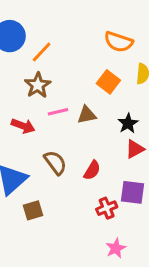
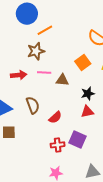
red arrow: (23, 126) -> (19, 75), turned -42

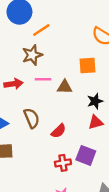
orange square: (83, 63) -> (88, 65), turned 35

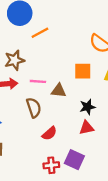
brown star: (32, 55) -> (14, 60), moved
brown semicircle: (32, 118) -> (34, 108), moved

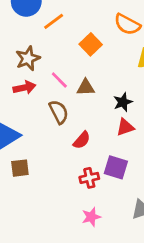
orange square: (83, 71) -> (91, 44), moved, turned -36
pink line: (38, 81) -> (59, 80), turned 49

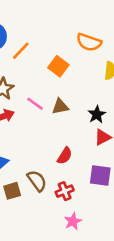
brown semicircle: (59, 112) -> (37, 181), moved
red cross: (89, 178) -> (65, 191), moved
pink star: (91, 217) -> (73, 221), moved

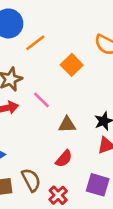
brown triangle: (60, 107) -> (67, 125), moved
red cross: (65, 191) -> (58, 195), turned -30

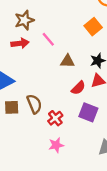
orange square: (72, 65) -> (93, 27), moved
red semicircle: (64, 159) -> (78, 88), moved

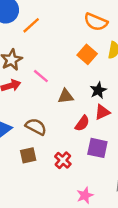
brown semicircle: (34, 104) -> (36, 127), moved, turned -30
brown square: (12, 107) -> (28, 155), moved
pink star: (56, 145) -> (85, 195), moved

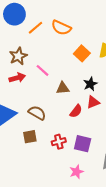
orange semicircle: (96, 22) -> (61, 28), moved
purple square: (97, 148) -> (83, 144), moved
red cross: (63, 160) -> (59, 142), turned 32

